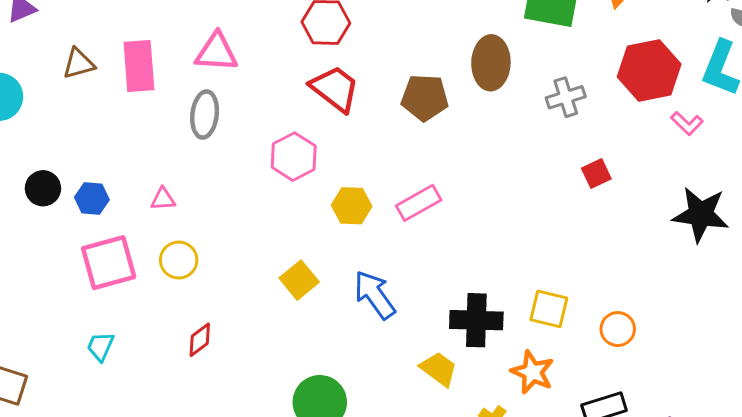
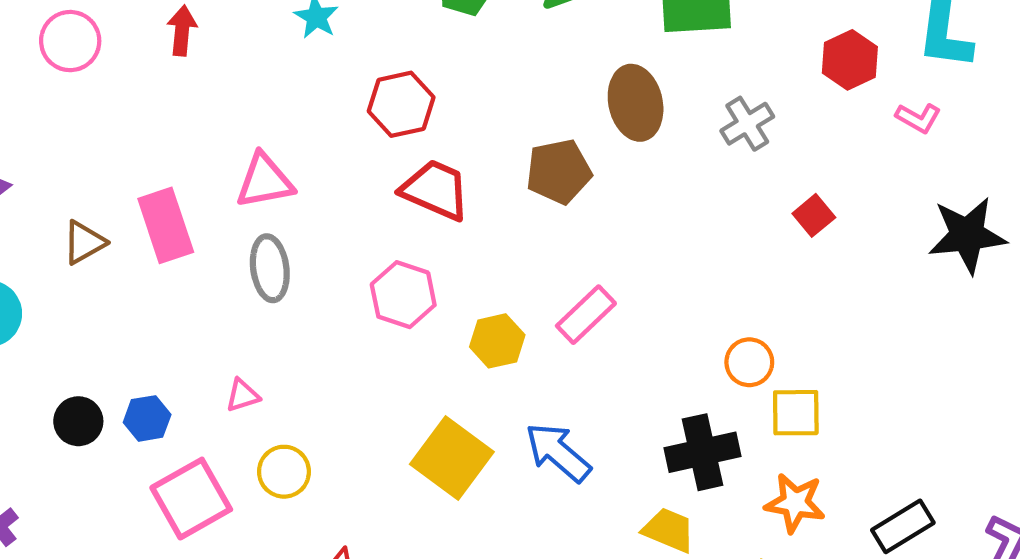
red hexagon: (649, 70) -> (850, 60), size x0.7
yellow square: (299, 280) -> (452, 458), size x1.5
orange circle: (618, 329) -> (749, 362), moved

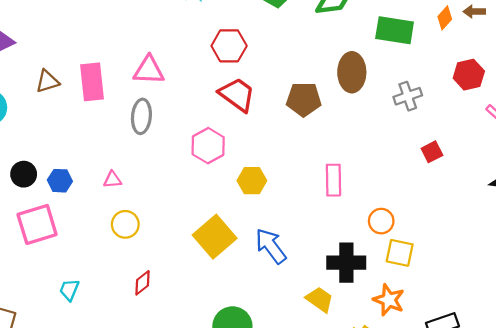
pink rectangle: (586, 315) -> (333, 180), moved, turned -60
pink square: (191, 499) -> (37, 224), moved

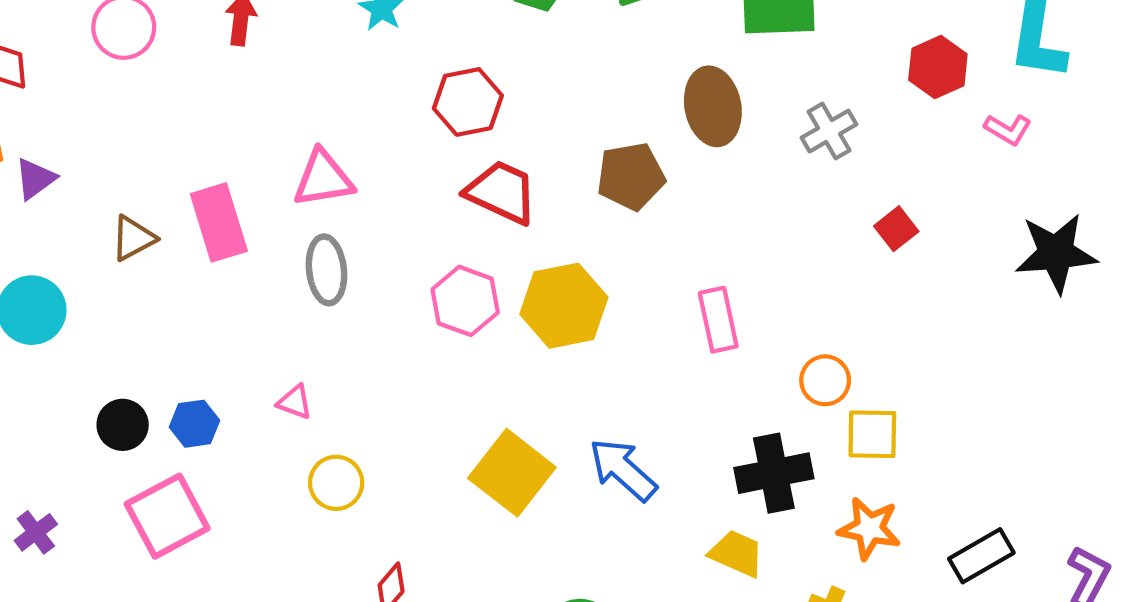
pink triangle: (112, 180) -> (295, 402), turned 36
yellow hexagon: (252, 181) -> (564, 306), moved, size x1.5

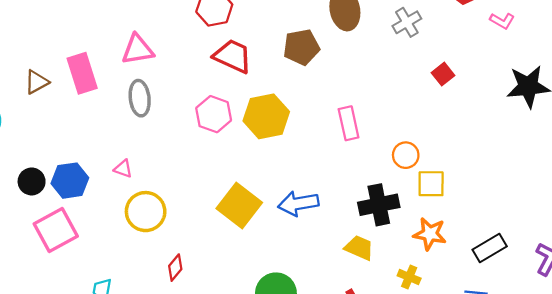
blue hexagon: (194, 424) -> (70, 181), size x1.4
blue arrow: (623, 470) -> (298, 203), turned -51
yellow circle: (336, 483) -> (146, 212), size x1.4

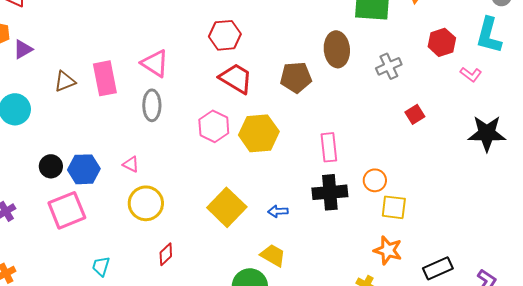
pink triangle: (138, 50) -> (155, 63), turned 36
blue arrow: (298, 203) -> (278, 211), size x0.6
black cross: (379, 205) -> (330, 192), moved
yellow trapezoid: (359, 248) -> (273, 255), moved

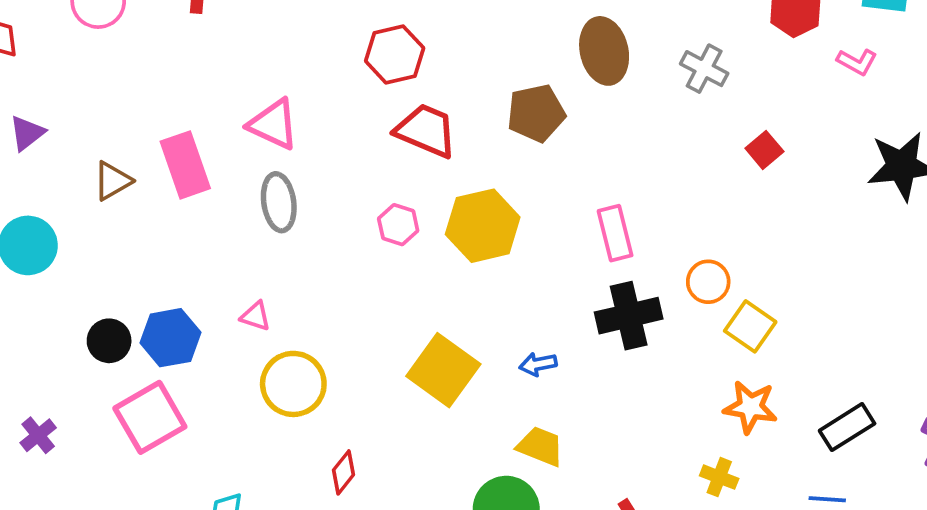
gray cross: (389, 66) -> (704, 69), turned -30
pink hexagon: (214, 126) -> (398, 225), size x0.7
yellow square: (394, 207) -> (750, 326), turned 36

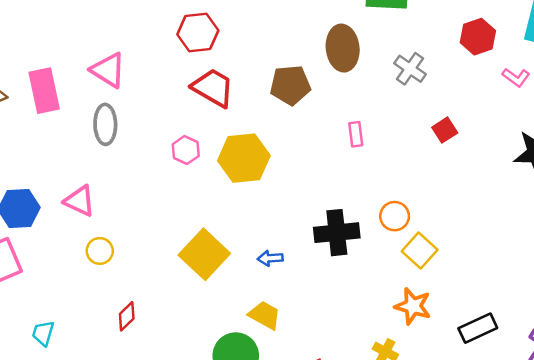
pink rectangle: (615, 233) -> (356, 134), moved, size x0.7
pink triangle: (256, 316) -> (80, 201), size x1.5
yellow circle: (293, 384) -> (100, 251), size x0.6

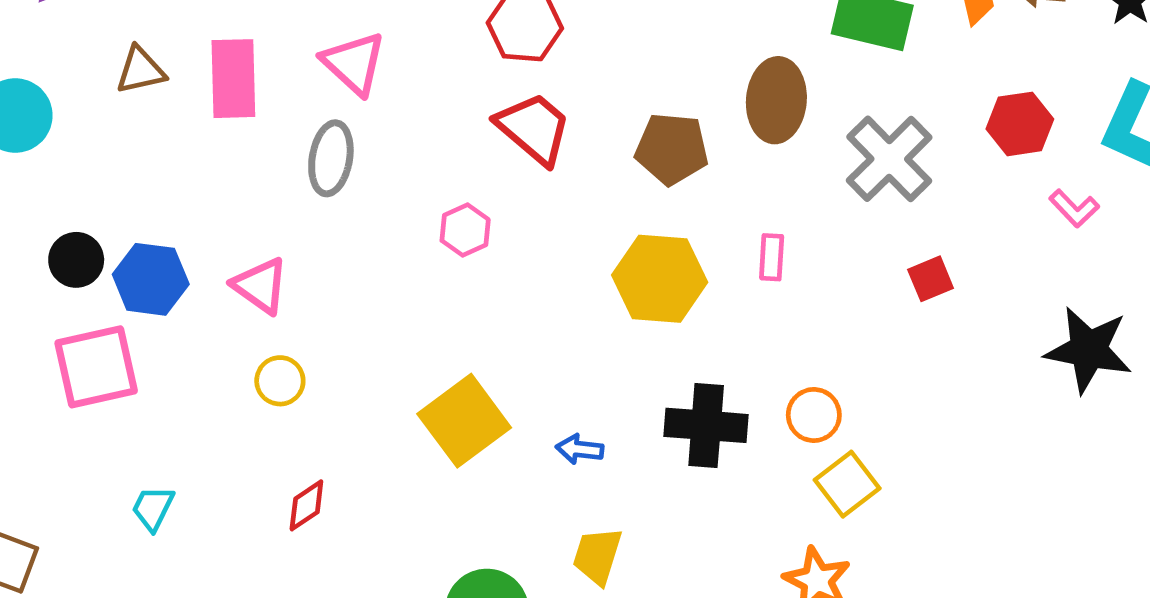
gray cross: (410, 69) -> (889, 159), size x1.5
yellow hexagon: (244, 158) -> (660, 279), moved
yellow trapezoid: (265, 315) -> (597, 556), moved, turned -112

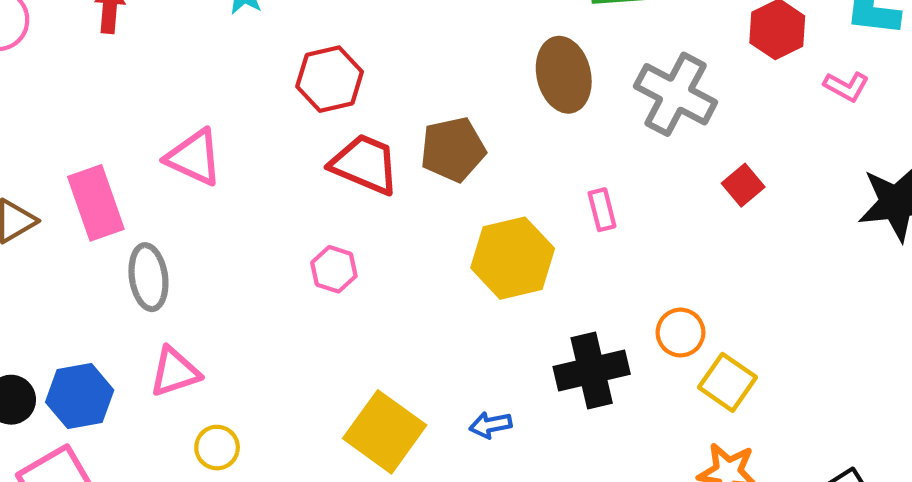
brown pentagon: (672, 149) -> (453, 149), moved
gray ellipse: (331, 158) -> (148, 277), moved
pink triangle: (260, 286) -> (175, 372), turned -36

